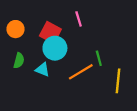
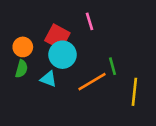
orange circle: (16, 29) -> (23, 47), moved

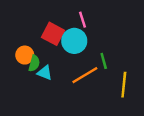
orange circle: (23, 47) -> (25, 55), moved
cyan circle: (63, 55) -> (74, 41), moved
green semicircle: (21, 69) -> (34, 63), moved

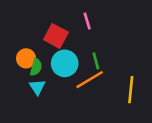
cyan circle: (74, 41) -> (65, 63), moved
green line: (104, 61) -> (96, 61), moved
cyan triangle: (45, 73) -> (37, 87), moved, turned 35

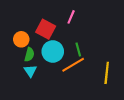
pink line: (87, 21) -> (71, 17), turned 40
orange circle: (26, 58) -> (21, 39), moved

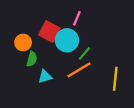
green line: (78, 49) -> (84, 53), turned 56
cyan circle: (53, 52) -> (67, 40), moved
cyan triangle: (30, 71) -> (45, 76), moved, turned 48

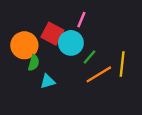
orange circle: (23, 42) -> (24, 45), size x1.5
orange line: (79, 70) -> (99, 74), moved
yellow line: (115, 79) -> (122, 64), moved

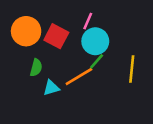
cyan circle: (71, 43) -> (95, 41), moved
orange circle: (24, 45) -> (26, 31), moved
orange line: (99, 74) -> (79, 76), moved

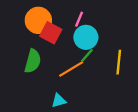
orange circle: (26, 31) -> (38, 20), moved
green semicircle: (36, 68) -> (33, 61), size x1.5
cyan triangle: (51, 88) -> (59, 101), moved

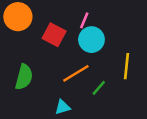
orange circle: (38, 20) -> (18, 17), moved
green line: (87, 55) -> (99, 88), moved
green semicircle: (33, 61) -> (24, 77), moved

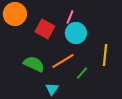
green semicircle: (24, 77) -> (34, 64), moved, turned -80
cyan triangle: (63, 107) -> (52, 89), turned -40

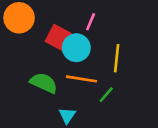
cyan circle: (76, 33) -> (76, 48), moved
yellow line: (105, 55) -> (117, 58), moved
orange line: (63, 61) -> (81, 79), turned 40

